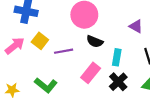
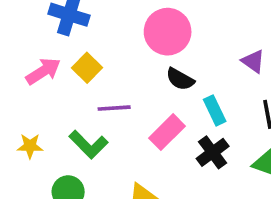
purple line: (64, 51) -> (114, 108), moved
cyan rectangle: (117, 57) -> (215, 110), turned -42

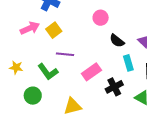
pink circle: (168, 32) -> (101, 18), size x0.6
black semicircle: (180, 79) -> (117, 41), moved
cyan rectangle: (215, 110) -> (128, 63), moved

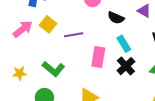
purple line: (65, 54) -> (74, 35), moved
cyan rectangle: (128, 63) -> (124, 44), moved
pink rectangle: (91, 72) -> (98, 57), turned -30

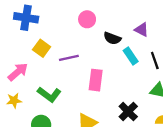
pink arrow: (23, 29) -> (18, 72), moved
cyan rectangle: (124, 44) -> (131, 56), moved
black cross: (126, 66) -> (128, 112), moved

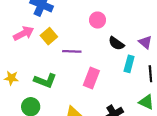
cyan rectangle: (131, 56) -> (129, 64), turned 35
pink arrow: (18, 72) -> (24, 33), moved
green L-shape: (49, 94) -> (45, 81), turned -30

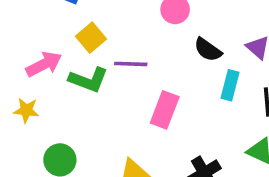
pink arrow: (24, 33) -> (44, 64), moved
green L-shape: (45, 81) -> (88, 80), moved

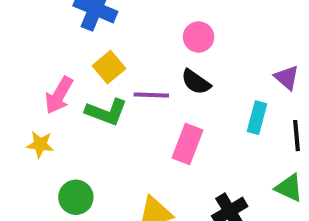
black semicircle: (208, 50) -> (196, 82), moved
pink arrow: (44, 64) -> (59, 95), turned 147

